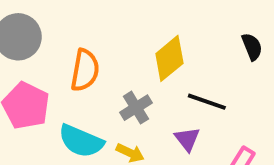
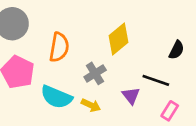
black semicircle: (252, 47) -> (177, 50), moved, turned 48
black line: (207, 102) -> (156, 80), moved

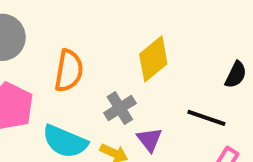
purple triangle: (131, 96) -> (149, 139), moved

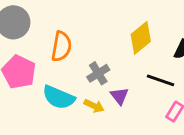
yellow diamond: (153, 59) -> (141, 38), moved

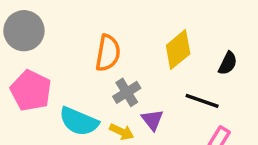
orange semicircle: (61, 46) -> (108, 53), moved

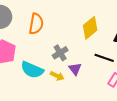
orange semicircle: (108, 53) -> (36, 24), moved

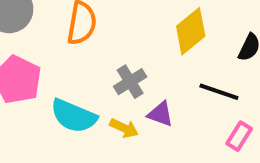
purple triangle: (75, 69) -> (160, 114), turned -32

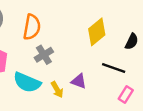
gray cross: (130, 82) -> (44, 55), moved
yellow arrow: (124, 128) -> (57, 90), turned 35

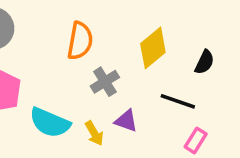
orange semicircle: (32, 27) -> (80, 41), moved
gray cross: (44, 55) -> (105, 82), moved

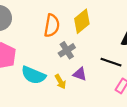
yellow diamond: (153, 48) -> (82, 21), moved

